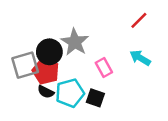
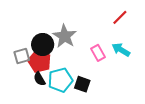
gray square: (25, 65) -> (22, 56), size x0.7
pink rectangle: (104, 68) -> (98, 53), moved
black semicircle: (46, 92) -> (39, 79), turned 32

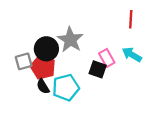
red line: (120, 17) -> (131, 19), turned -42
black square: (82, 84) -> (98, 69), moved

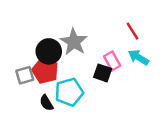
red line: (131, 19) -> (133, 31), moved, turned -36
gray square: (24, 61) -> (25, 75), moved
black semicircle: (43, 86) -> (46, 103), moved

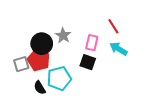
gray star: (74, 42) -> (63, 35), size x0.7
pink rectangle: (112, 61) -> (92, 43), moved, turned 42

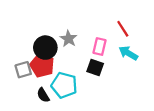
cyan pentagon: (59, 78) -> (64, 85), turned 30

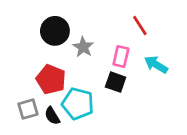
red line: (123, 29) -> (140, 25), moved
black circle: (45, 48) -> (55, 31), moved
gray square: (23, 70) -> (28, 109), moved

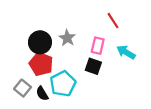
black circle: (55, 31) -> (40, 42), moved
cyan pentagon: (78, 104) -> (63, 84), turned 30
gray square: (28, 109) -> (23, 88), turned -35

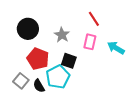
red line: (113, 21) -> (94, 19), moved
black circle: (40, 42) -> (28, 29), moved
black square: (93, 66) -> (69, 61), moved

